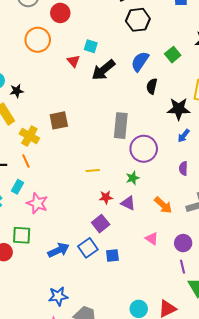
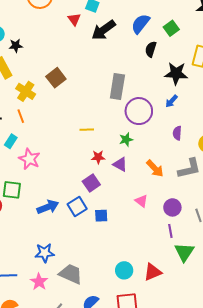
green square: (173, 55) -> (171, 28), moved
brown square: (59, 120) -> (56, 78), turned -30
blue arrow: (184, 136) -> (171, 101), moved

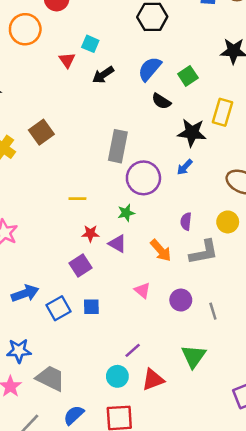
black arrow: (104, 30) -> (103, 75), size x0.7
black semicircle: (151, 49) -> (161, 101), turned -77
purple semicircle: (177, 133) -> (186, 221), moved
blue square: (77, 207) -> (59, 308), moved
purple line: (170, 231) -> (133, 350), moved, turned 56

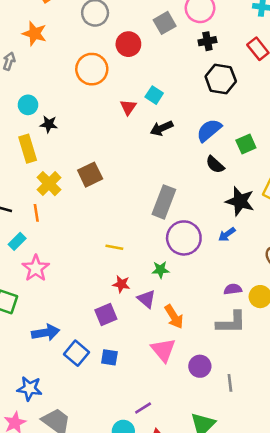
purple semicircle: (186, 221) -> (233, 289), moved, turned 66
orange arrow: (161, 250) -> (174, 317), moved
pink triangle: (142, 290) -> (163, 350), size x1.5
blue square: (59, 308) -> (77, 353), turned -30

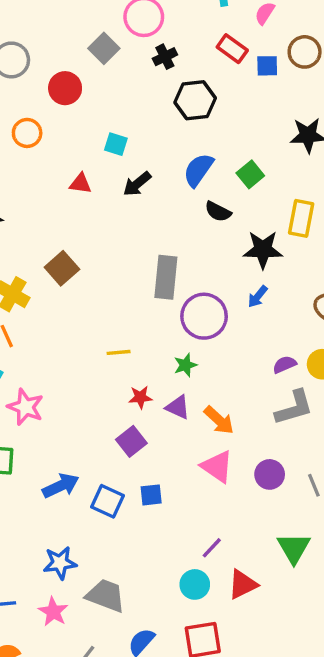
orange circle: (92, 69) -> (27, 133), size x0.7
red triangle: (128, 107) -> (81, 183), moved, turned -42

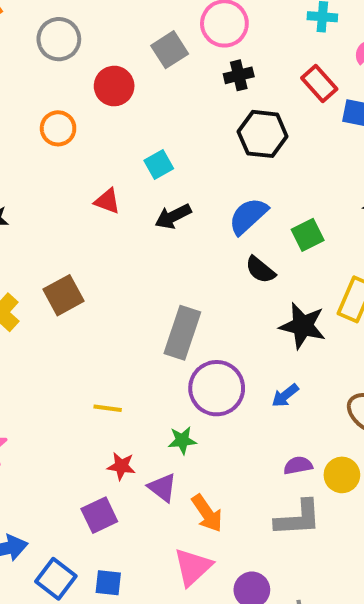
cyan square: (116, 144) -> (159, 165), turned 30
blue arrow: (258, 297) -> (285, 395), moved
pink triangle: (217, 467) -> (193, 567), turned 30

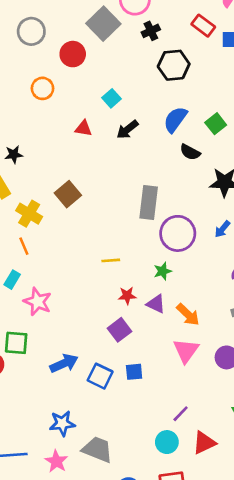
gray square: (170, 50) -> (103, 24), size x1.4

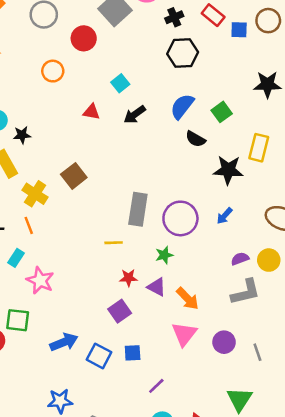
black cross: (151, 31) -> (174, 17), moved
gray rectangle: (149, 203) -> (138, 209), moved
purple line: (181, 414) -> (156, 386), moved

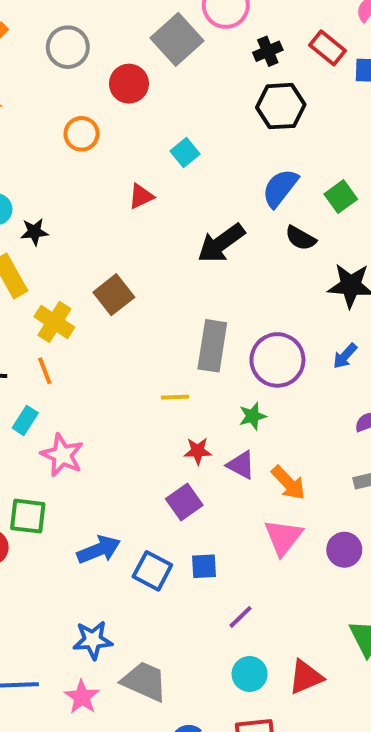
red triangle: (92, 112) -> (141, 196), turned -36
black arrow: (135, 115) -> (221, 243), moved, size x1.4

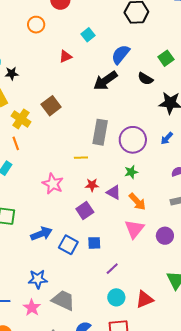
blue semicircle: (280, 188) -> (121, 54), moved
green star: (253, 416) -> (131, 172), moved
pink star: (62, 455) -> (53, 184), moved

